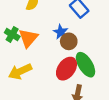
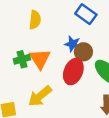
green cross: (12, 34) -> (22, 59), turned -32
red ellipse: (66, 69) -> (73, 72), moved

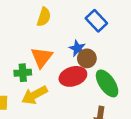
green cross: (22, 59) -> (23, 73), moved
red ellipse: (73, 72) -> (73, 76), turned 40

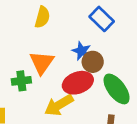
yellow arrow: (34, 95) -> (59, 105), moved

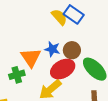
yellow semicircle: (42, 17) -> (59, 17), moved, turned -48
blue star: (81, 51) -> (52, 49), moved

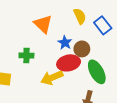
blue rectangle: (74, 14) -> (103, 25), moved
orange triangle: (31, 57) -> (43, 24), moved, turned -30

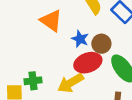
green cross: (26, 55) -> (33, 81), moved

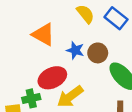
red ellipse: (88, 63) -> (52, 78), moved

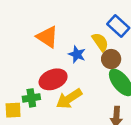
yellow semicircle: (85, 14) -> (100, 42), moved
brown circle: (98, 53) -> (111, 59), moved

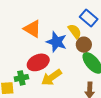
blue star: (77, 54) -> (57, 42), size x1.5

